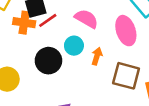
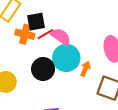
pink semicircle: (86, 19) -> (61, 37), moved
cyan circle: (74, 46) -> (66, 58), size x1.6

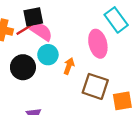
black square: (36, 22) -> (33, 17), moved
cyan circle: (66, 58) -> (48, 55), size x0.7

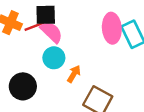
pink ellipse: (98, 44) -> (112, 28), moved
black circle: (23, 67) -> (23, 86), moved

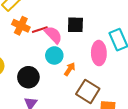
black square: (46, 15) -> (75, 25), moved
pink ellipse: (112, 28) -> (99, 53), moved

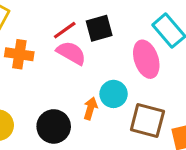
red line: (40, 30) -> (65, 30), moved
cyan circle: (54, 55) -> (114, 94), moved
orange arrow: (70, 69) -> (90, 108), moved

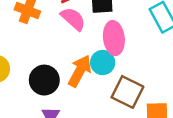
pink ellipse: (146, 59) -> (114, 38), moved
orange arrow: (90, 108) -> (80, 71), size x1.6

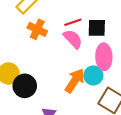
black circle: (44, 80) -> (25, 86), moved

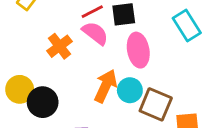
orange cross: (37, 29) -> (59, 46), moved, turned 36
cyan circle: (93, 75) -> (130, 90), moved

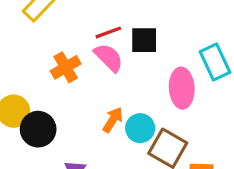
pink ellipse: (138, 50) -> (182, 88), moved
orange arrow: (106, 86) -> (113, 120), size x0.7

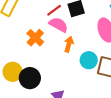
orange arrow: (113, 120) -> (69, 44), moved

